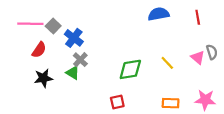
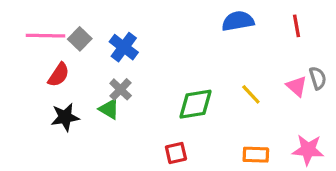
blue cross: (74, 38) -> (124, 47), moved

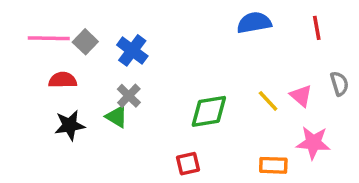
red semicircle: (59, 75) -> (63, 80), turned -125
pink triangle: (297, 86) -> (301, 96), moved
pink star: (308, 150) -> (313, 143), moved

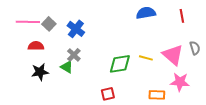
pink triangle: (301, 96) -> (173, 55), size x1.6
yellow line: (268, 101) -> (146, 58), moved, turned -32

